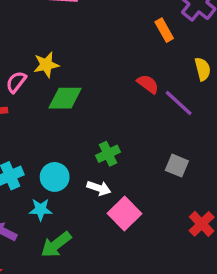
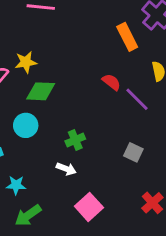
orange rectangle: (164, 30) -> (127, 37), size x1.4
cyan circle: (55, 177) -> (26, 125), moved
pink square: (124, 214) -> (89, 207), moved

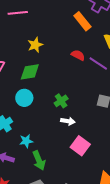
yellow star: (26, 62) -> (35, 45), moved
white arrow: (66, 169) -> (68, 121), moved
green arrow: (28, 215) -> (39, 160), turned -66

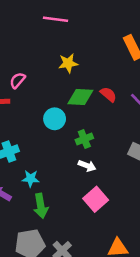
red semicircle: (78, 55) -> (108, 94), moved
green diamond: (30, 72) -> (80, 97), moved
cyan circle: (24, 98) -> (55, 119), moved

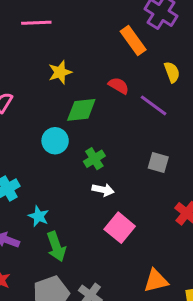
red semicircle: (108, 94) -> (119, 86), moved
cyan star: (31, 179) -> (39, 216), turned 30

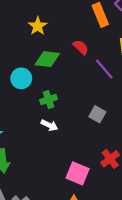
yellow star: (60, 72) -> (38, 26), turned -30
pink square: (120, 228) -> (78, 173), moved, turned -30

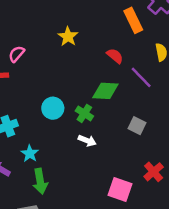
green diamond: (47, 59) -> (105, 91), moved
cyan circle: (21, 78) -> (53, 108), moved
green cross: (48, 100) -> (84, 113), turned -35

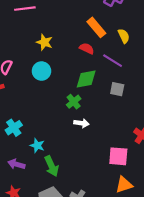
orange rectangle: (133, 20) -> (96, 27), moved
cyan circle: (53, 108) -> (41, 71), moved
green cross: (84, 113) -> (74, 102), turned 32
gray square: (137, 126) -> (117, 89), moved

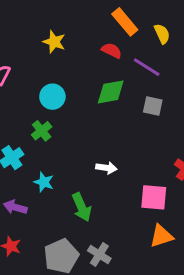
cyan circle: (41, 71) -> (52, 97), moved
green cross: (74, 102) -> (42, 131), moved
white arrow: (81, 123) -> (106, 168), moved
green arrow: (51, 166) -> (82, 207), moved

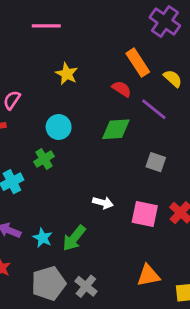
yellow semicircle: (162, 34) -> (173, 78), turned -30
gray square: (153, 106) -> (156, 162), moved
cyan star: (44, 182) -> (43, 238), moved
pink square: (154, 197) -> (145, 214), moved
green arrow: (82, 207) -> (74, 238), turned 56

